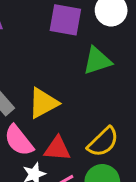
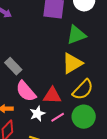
yellow triangle: (43, 103) -> (72, 63), moved

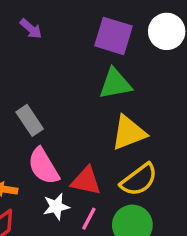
green triangle: (76, 35) -> (115, 84), moved
pink line: (58, 117) -> (89, 219), turned -40

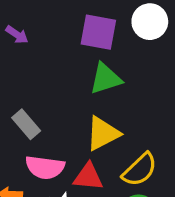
yellow triangle: (129, 133) -> (103, 133), moved
pink semicircle: (43, 166) -> (45, 167), turned -45

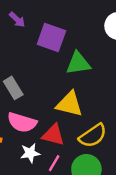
purple square: (98, 32) -> (51, 37), moved
yellow triangle: (103, 133) -> (69, 104), turned 32

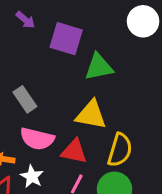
yellow semicircle: (93, 136) -> (120, 150), turned -36
white star: (30, 153) -> (32, 177), moved, turned -30

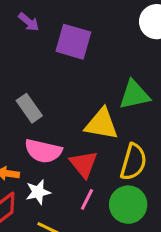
green triangle: (99, 67) -> (134, 95), moved
red triangle: (74, 151) -> (84, 164), turned 40
white star: (32, 177) -> (38, 192), turned 30

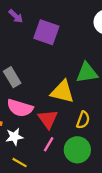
yellow semicircle: (133, 162) -> (83, 120), size x0.7

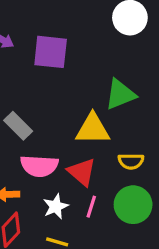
yellow semicircle: (83, 120) -> (131, 161), turned 84
white star: (14, 137) -> (56, 206), moved

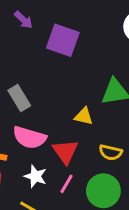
yellow triangle: (93, 129) -> (84, 116), size x0.6
white star: (56, 206) -> (35, 176), turned 30

